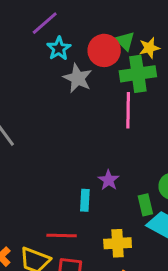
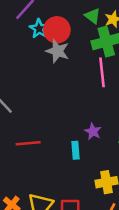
red circle: (104, 50) -> (57, 30), moved
red line: (62, 235) -> (28, 143), moved

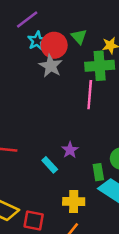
green triangle: (93, 16) -> (79, 37), moved
cyan rectangle: (76, 150) -> (50, 165), turned -49

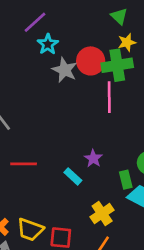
green triangle: (79, 37) -> (119, 16), moved
red circle: (54, 45) -> (91, 61), moved
yellow cross: (74, 202) -> (102, 213), turned -30

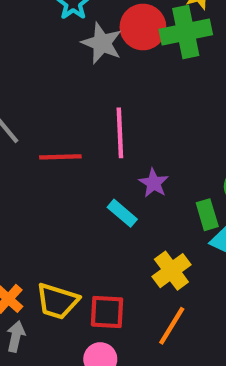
pink line: (109, 97) -> (120, 133), moved
red line: (24, 164) -> (60, 157), moved

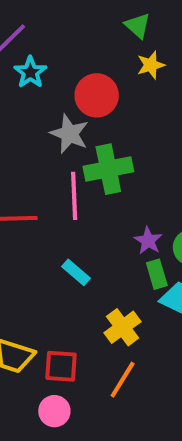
green cross: (186, 32) -> (108, 169), moved
gray star: (102, 43) -> (69, 134), moved
purple star: (154, 183) -> (148, 241), moved

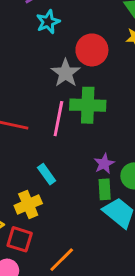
yellow cross: (123, 327) -> (28, 204), moved

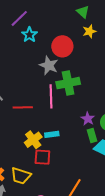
cyan rectangle: (47, 174) -> (52, 134), turned -48
yellow cross: (28, 204) -> (33, 140), moved
red square: (20, 239) -> (42, 157), moved

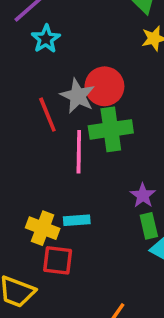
red circle: (62, 46) -> (104, 86), moved
red line: (23, 107) -> (47, 115), moved, turned 66
yellow cross: (33, 140) -> (43, 228), turned -36

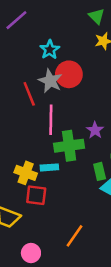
cyan star: (46, 39) -> (50, 50), moved
green cross: (111, 129) -> (69, 146), moved
purple star: (143, 195) -> (95, 130), moved

